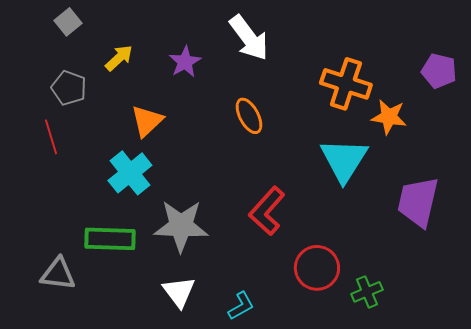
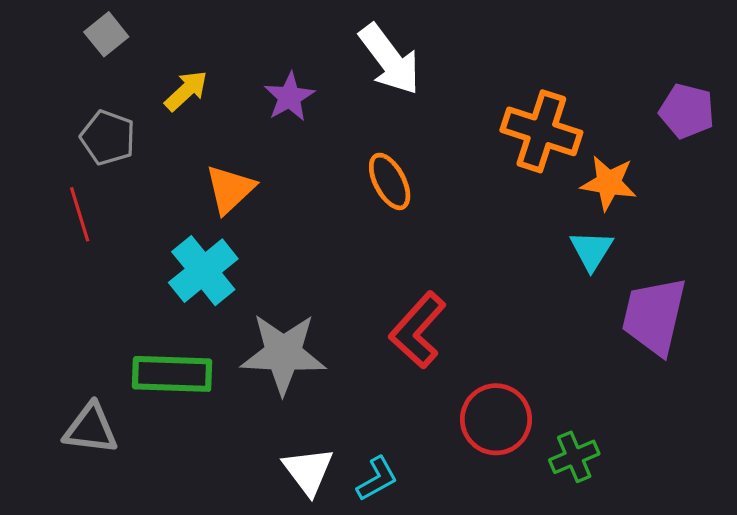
cyan triangle: (344, 160) -> (591, 250), moved, size x0.6
white triangle: (179, 292) -> (308, 471), moved

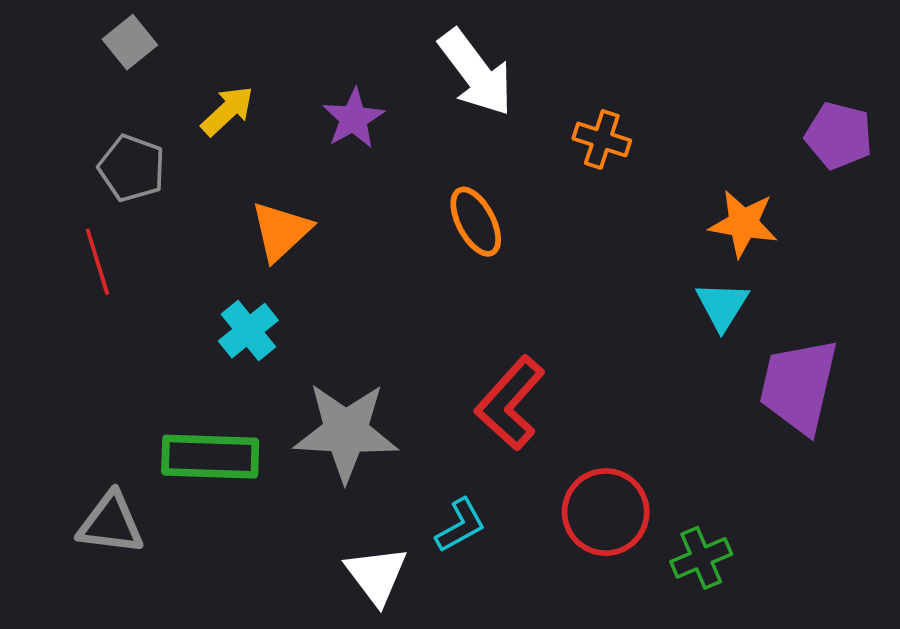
orange cross: (541, 131) -> (602, 139), moved, size x0.6
cyan cross: (203, 271) -> (248, 331), size x0.7
cyan L-shape: (377, 479) -> (460, 525), moved

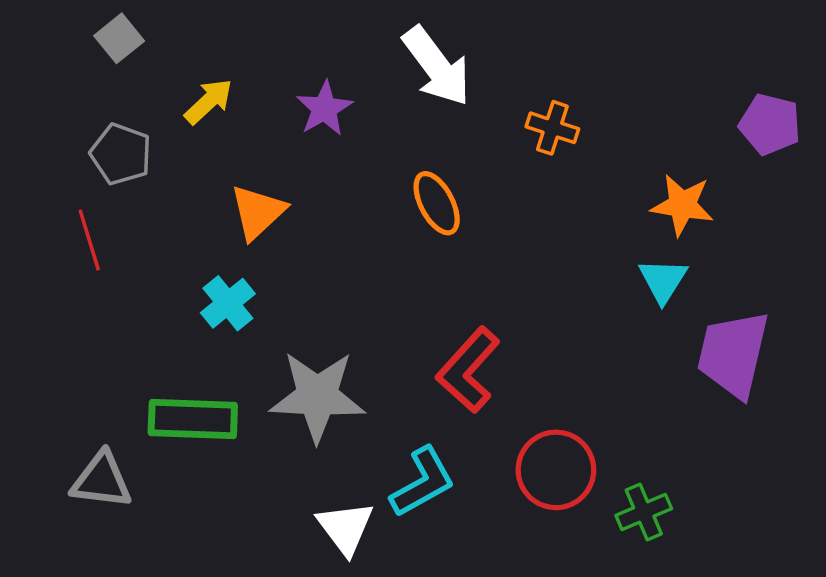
cyan L-shape: (460, 525) -> (423, 482), size x1.4

